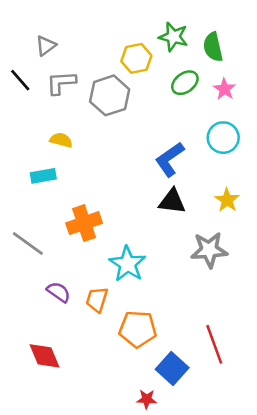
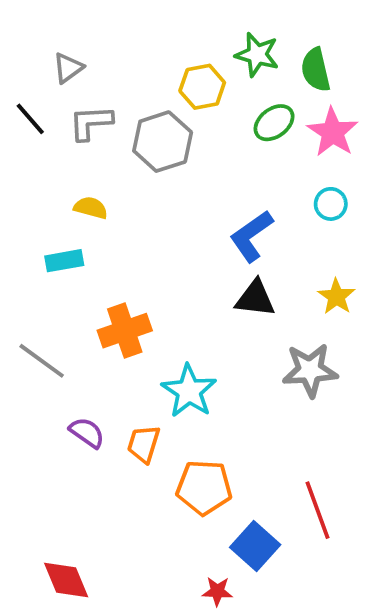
pink star: (224, 89) -> (333, 132), size x1.5
cyan circle: (223, 138) -> (331, 204), size x0.7
red diamond: (45, 356) -> (66, 580), moved

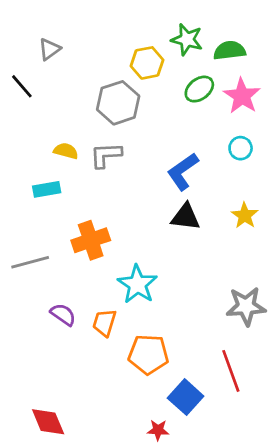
green semicircle: (316, 70) -> (230, 51), turned 96
gray L-shape: (91, 123) -> (106, 155), moved
gray line: (42, 361) -> (30, 262), turned -51
gray star: (310, 370) -> (246, 306), moved

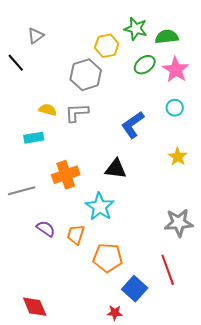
black triangle: (186, 217) -> (116, 169), moved

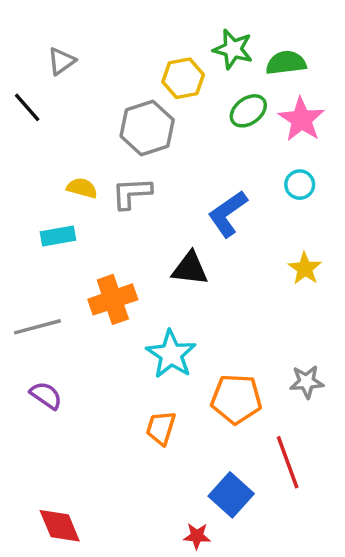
black triangle: (116, 169) -> (190, 269), moved
gray star: (179, 223) -> (307, 382), size x0.7
purple semicircle: (46, 229) -> (46, 395), moved
orange trapezoid: (76, 235) -> (161, 428), moved
orange pentagon: (108, 258) -> (236, 399), moved

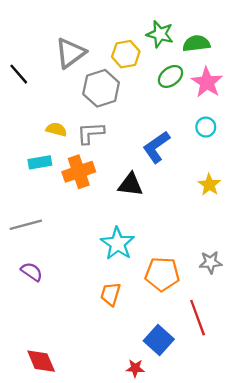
gray triangle: (61, 61) -> (71, 53), moved, size x1.6
orange cross: (113, 299) -> (79, 172), moved

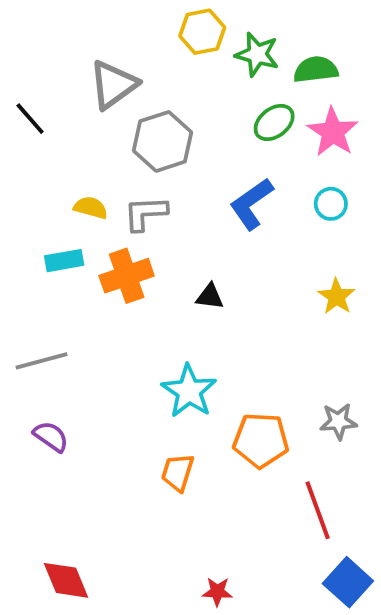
yellow hexagon: (126, 54) -> (202, 32), moved
blue L-shape: (156, 147) -> (251, 204), moved
black triangle: (130, 185) -> (210, 297), size x0.7
blue square: (159, 340) -> (348, 582), moved

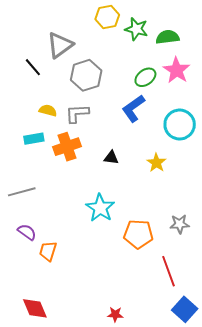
black line: (30, 119) -> (33, 67), moved
green ellipse: (274, 122) -> (145, 77), moved
cyan circle: (331, 204) -> (180, 125), moved, size x1.8
yellow star: (337, 297) -> (156, 163), moved
orange trapezoid: (178, 472) -> (48, 251), moved

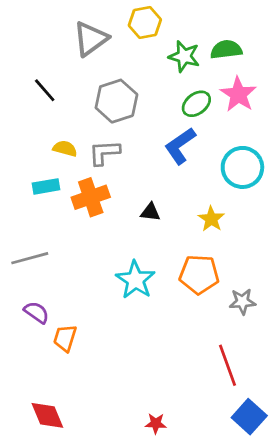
green star: (136, 29) -> (184, 56), moved
gray triangle: (60, 45) -> (91, 39), moved
orange pentagon: (138, 234) -> (199, 274), moved

